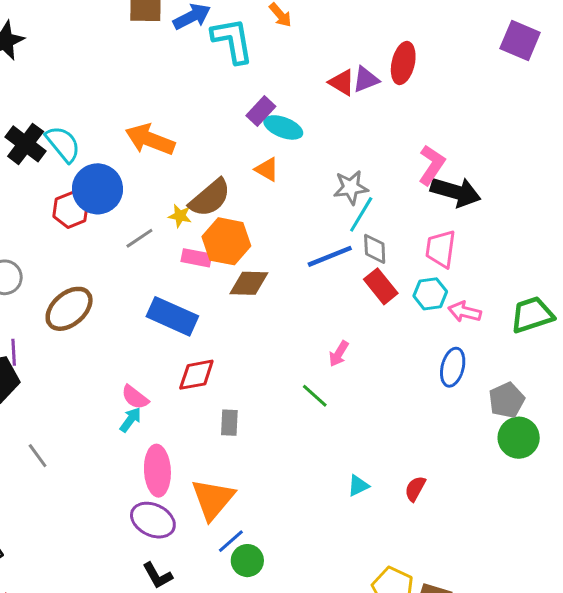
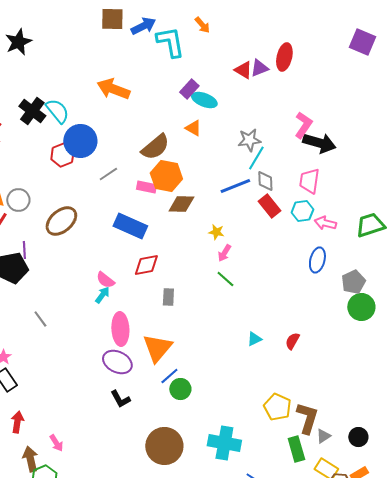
orange arrow: (150, 139) -> (113, 89), moved
yellow star: (180, 216) -> (216, 232), moved
pink arrow: (339, 354) -> (224, 253), moved

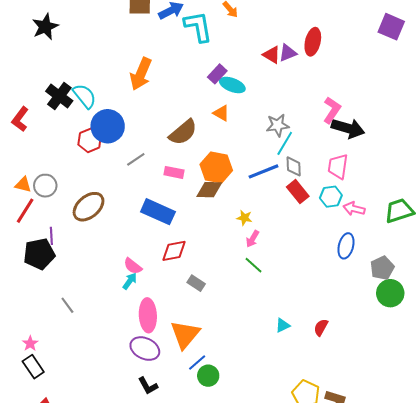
orange arrow: (113, 89) -> (141, 74), turned -88
orange hexagon: (166, 176) -> (216, 167), moved
gray rectangle: (168, 297) -> (196, 283), turned -60

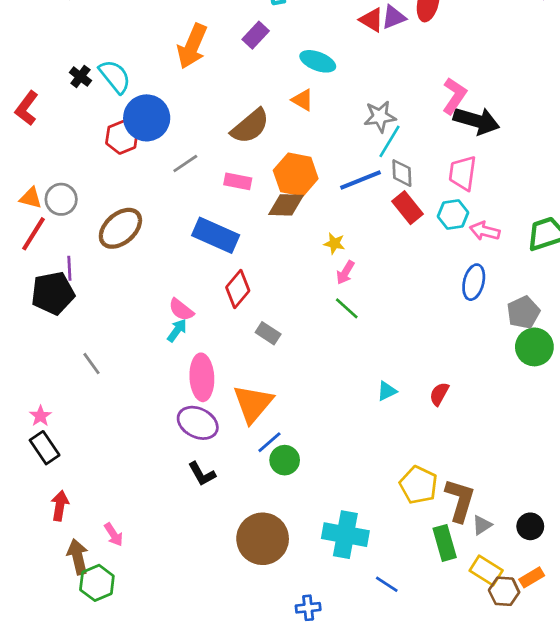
purple rectangle: (217, 74) -> (256, 35), moved
black cross: (59, 96) -> (80, 77), size x0.6
red diamond: (174, 251) -> (238, 289), turned -40

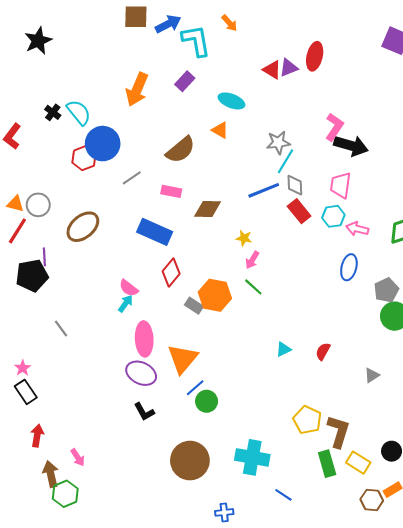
orange hexagon: (296, 174) -> (215, 295), moved
gray triangle: (482, 525) -> (372, 375), moved
yellow rectangle: (486, 571) -> (358, 463), moved

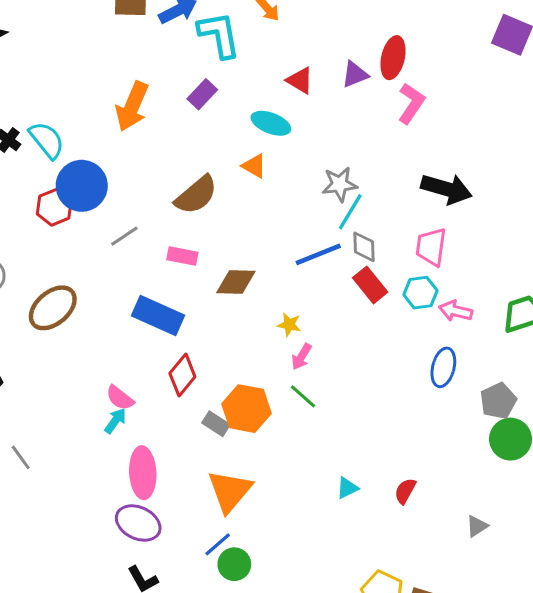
red triangle: (272, 70) -> (300, 81), moved
pink L-shape: (334, 127) -> (411, 103), moved
orange triangle: (183, 359) -> (230, 491), moved

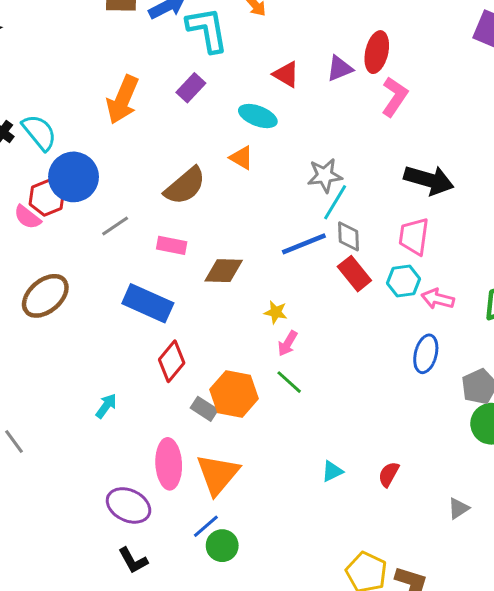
pink semicircle: (120, 398) -> (27, 217), moved
pink ellipse: (143, 473) -> (169, 464), moved

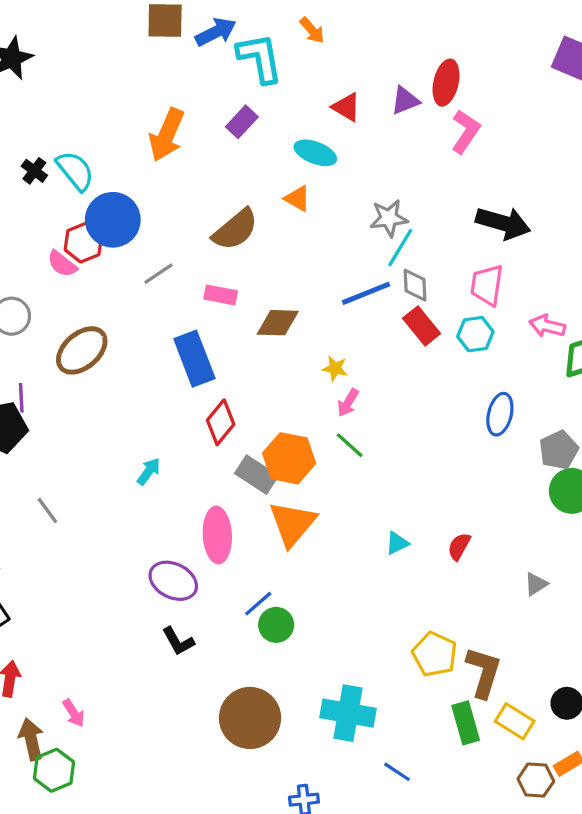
pink arrow: (438, 299) -> (547, 326), moved
blue rectangle: (148, 303) -> (194, 359), turned 45
gray rectangle: (204, 409) -> (257, 475), size x1.4
orange triangle: (218, 474) -> (292, 524), moved

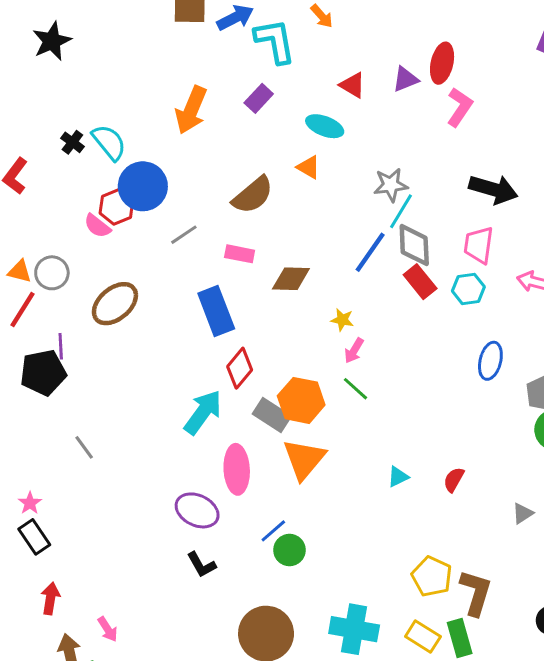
gray diamond: (415, 285) -> (414, 245), size x1.4
blue line: (366, 293) -> (370, 252), turned -33
cyan arrow: (149, 471) -> (203, 412), moved, size x1.8
yellow rectangle: (515, 721) -> (423, 637), moved

